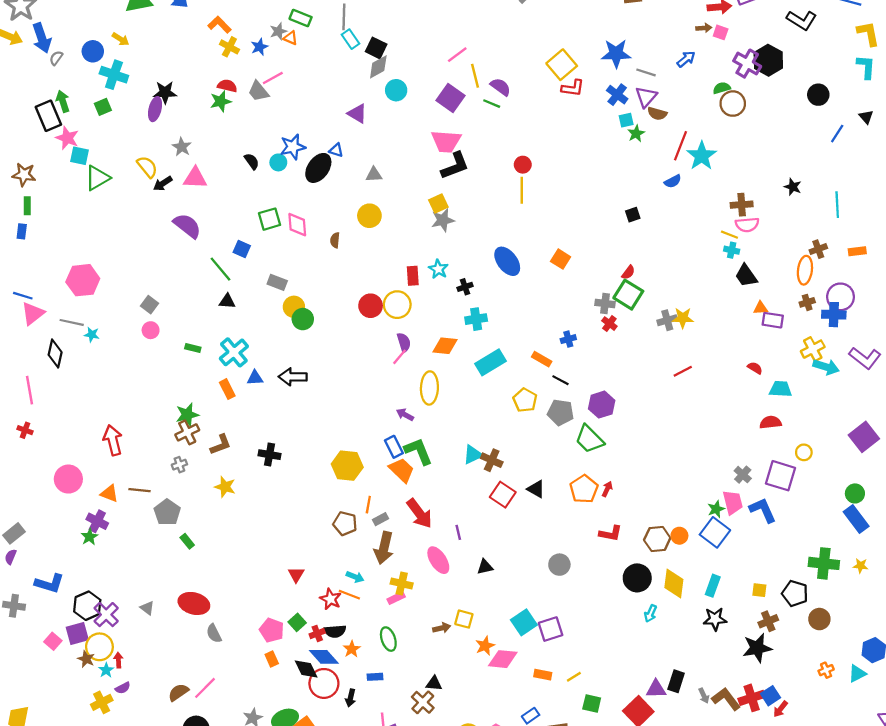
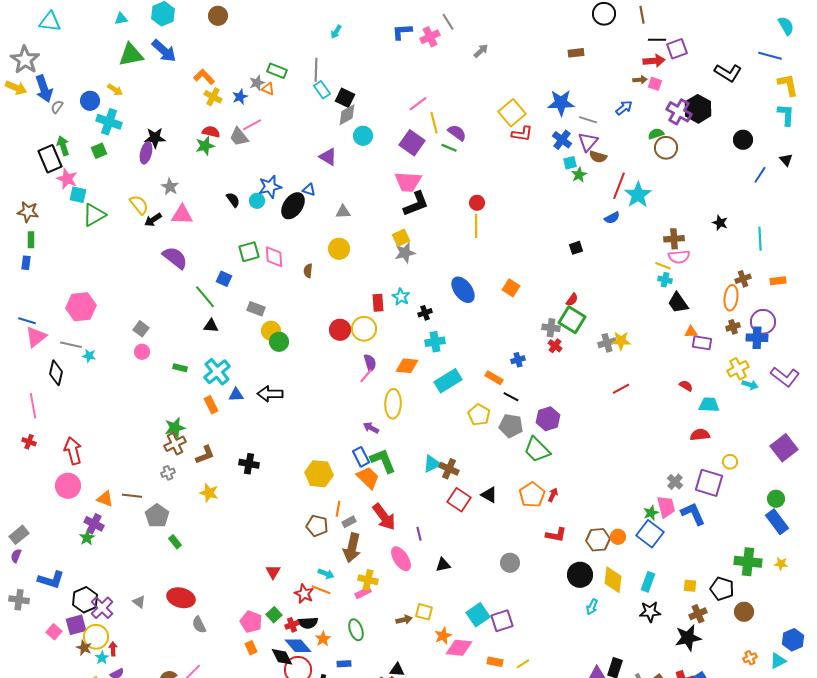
cyan arrow: (826, 367) -> (750, 385), size x0.7
red arrow: (113, 440) -> (73, 451), moved

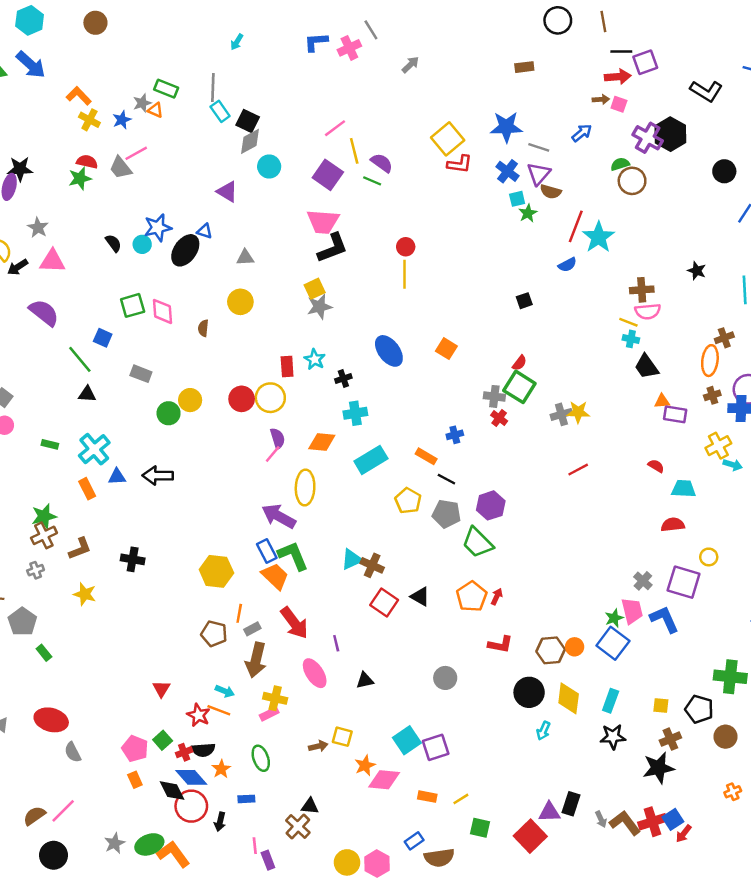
yellow circle: (271, 331) -> (190, 400), moved
purple arrow: (371, 428) -> (279, 516), size x1.8

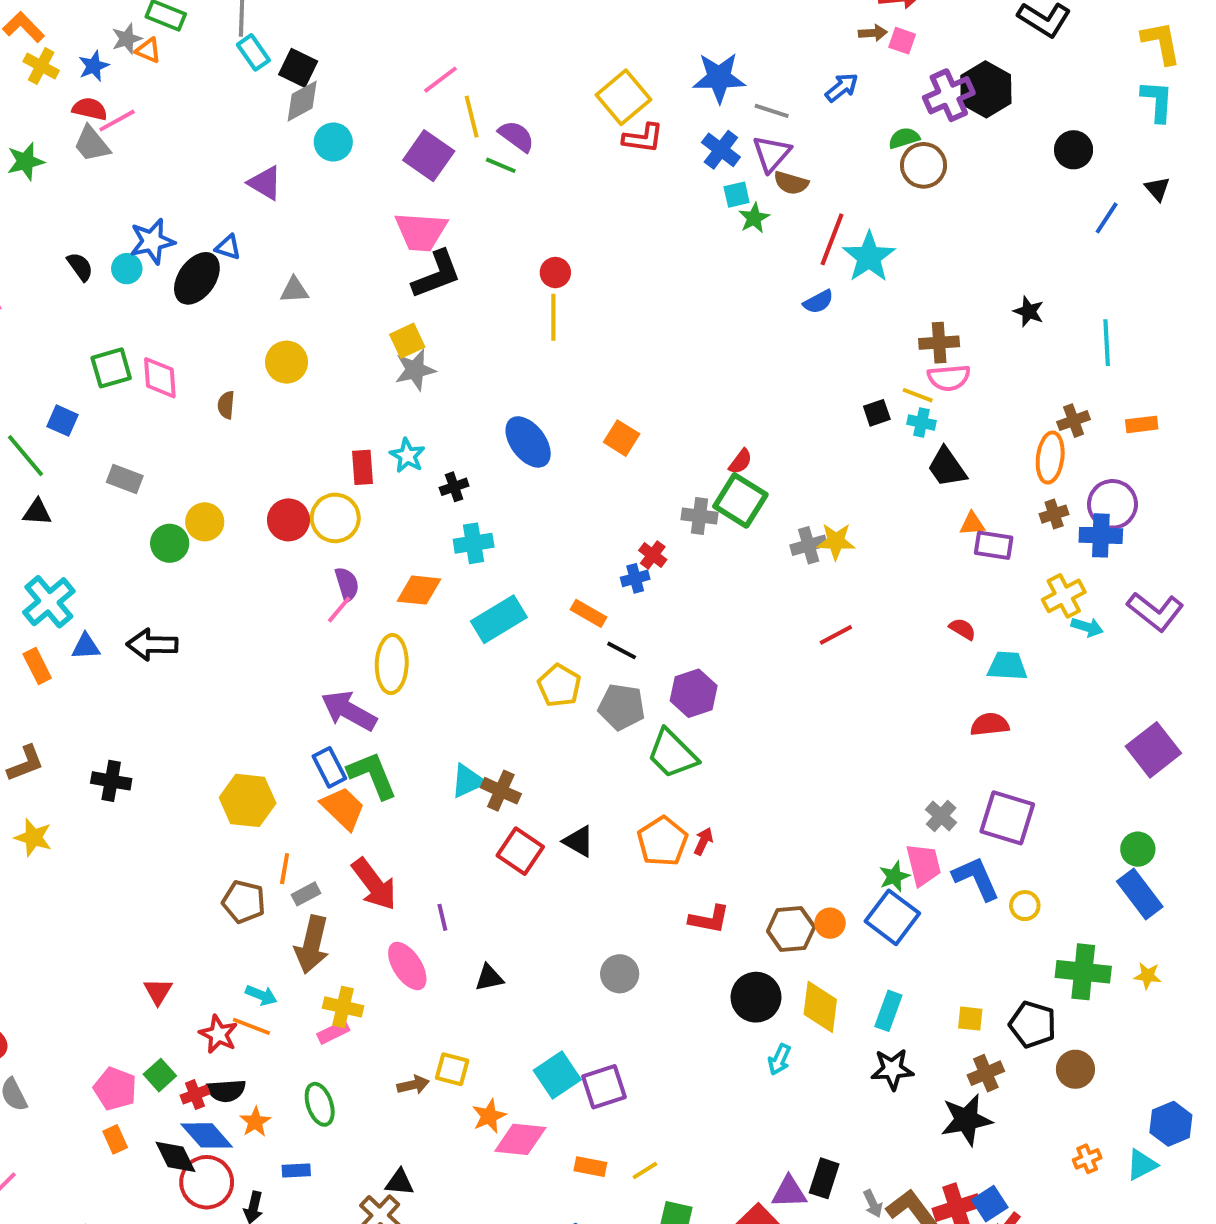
purple cross: (648, 138) -> (949, 95), turned 36
red semicircle: (87, 162) -> (90, 109), moved
black square: (524, 301) -> (877, 413), moved
red cross: (499, 418) -> (653, 555), moved
yellow circle: (709, 557) -> (1025, 906), moved

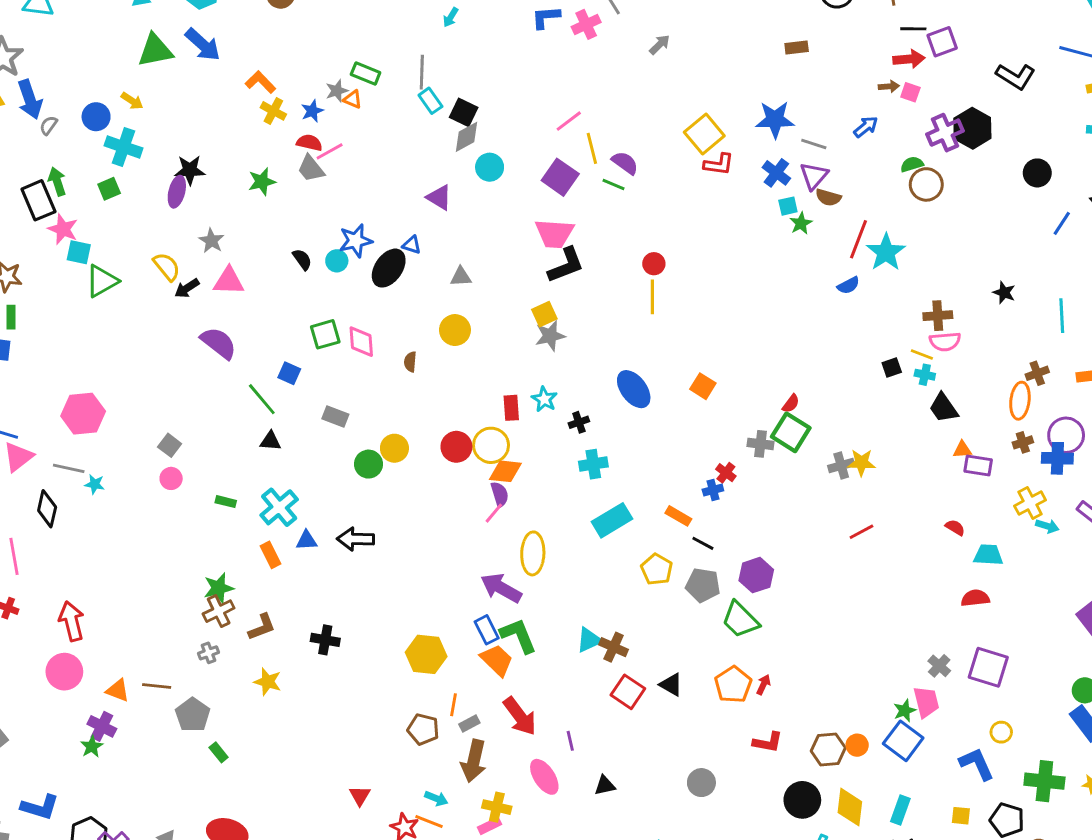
orange diamond: (419, 590) -> (505, 471), moved
blue L-shape: (976, 878) -> (977, 764), moved

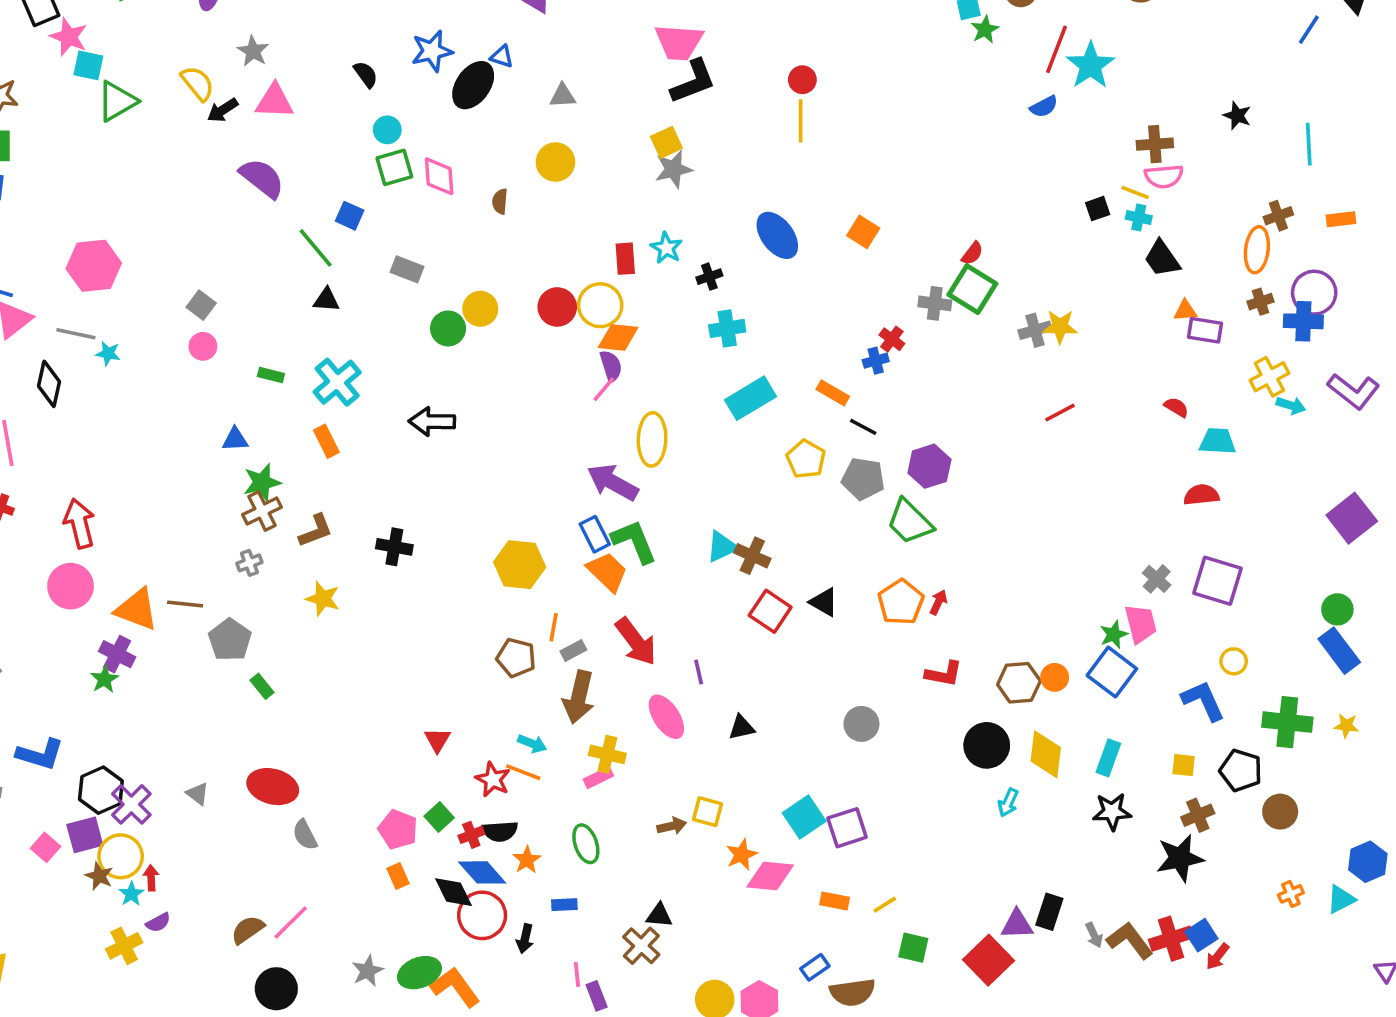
cyan circle: (337, 261) -> (387, 130), moved
blue triangle: (307, 540) -> (235, 439), moved
orange triangle: (118, 690) -> (137, 609), size x1.5

